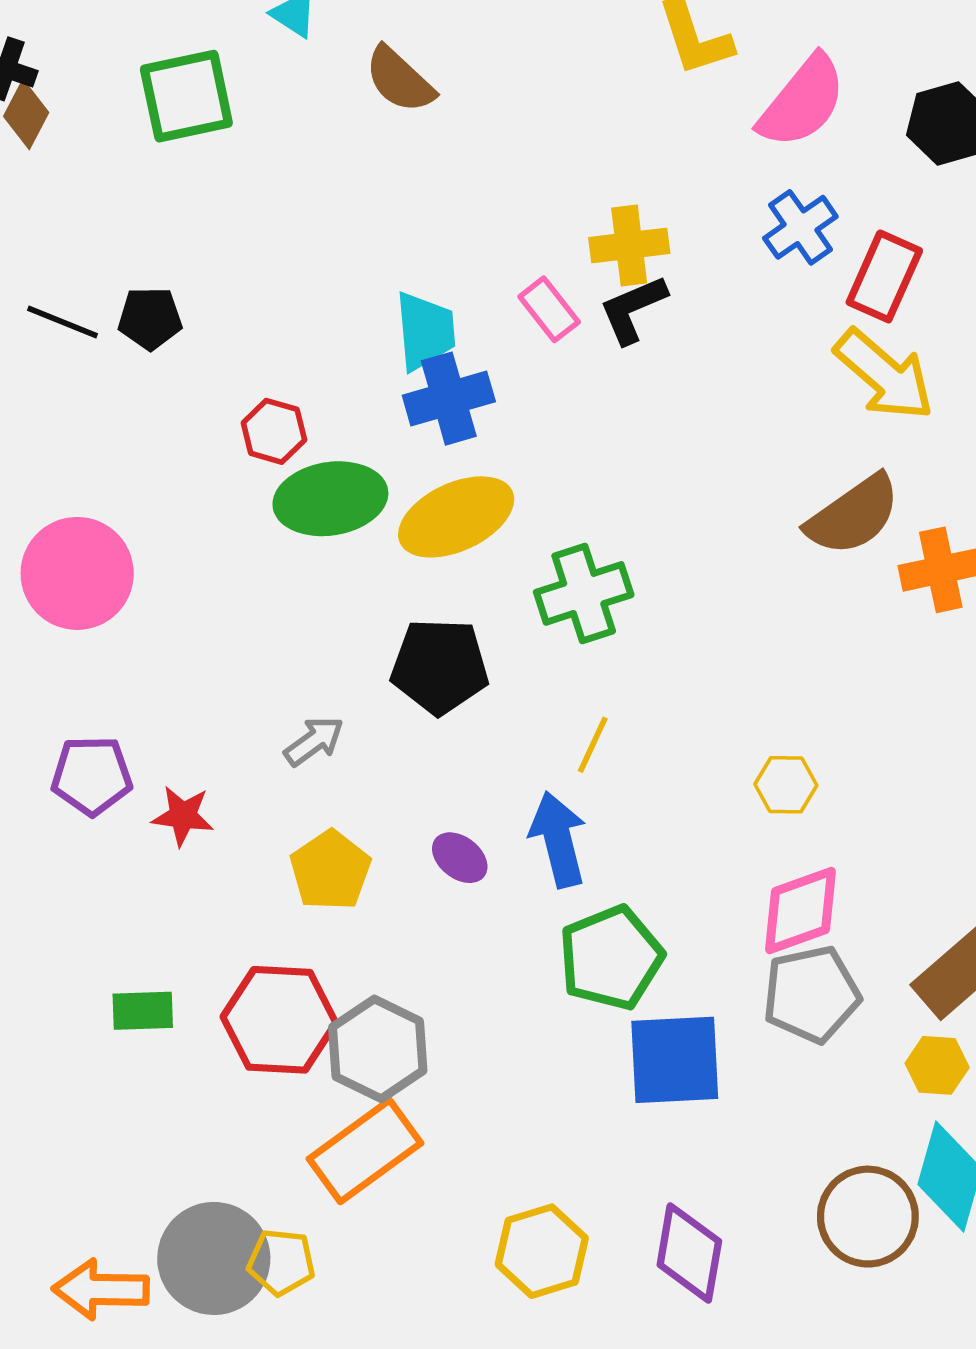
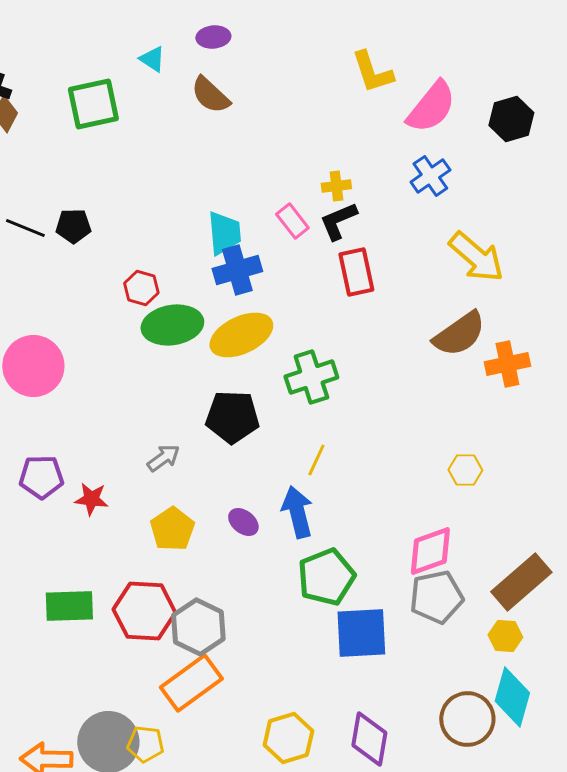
yellow cross: (629, 245) -> (336, 186), size x0.7
red rectangle: (884, 276) -> (356, 272), moved, turned -36
yellow hexagon: (786, 785) -> (465, 470), moved
green rectangle: (143, 1011) -> (69, 606), size x1.4

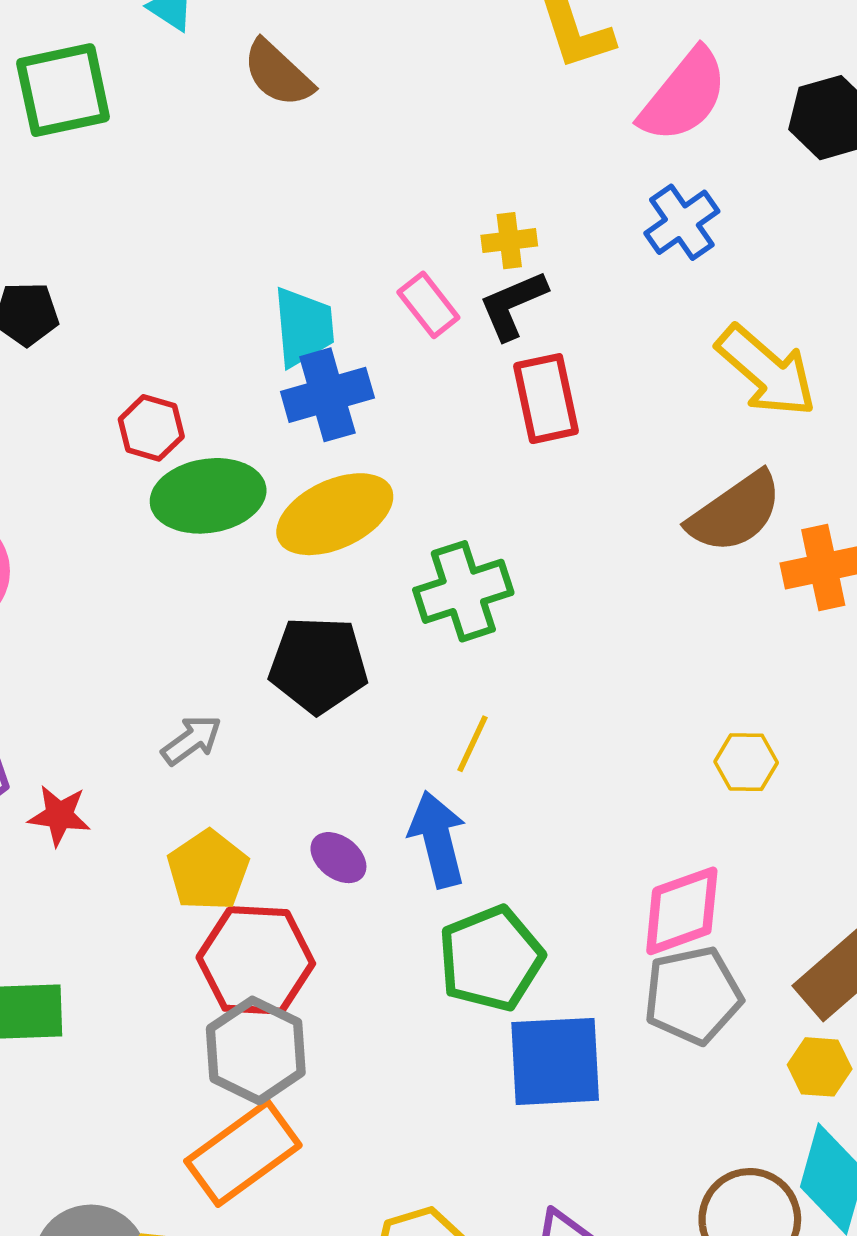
red hexagon: (144, 611) -> (256, 960), moved

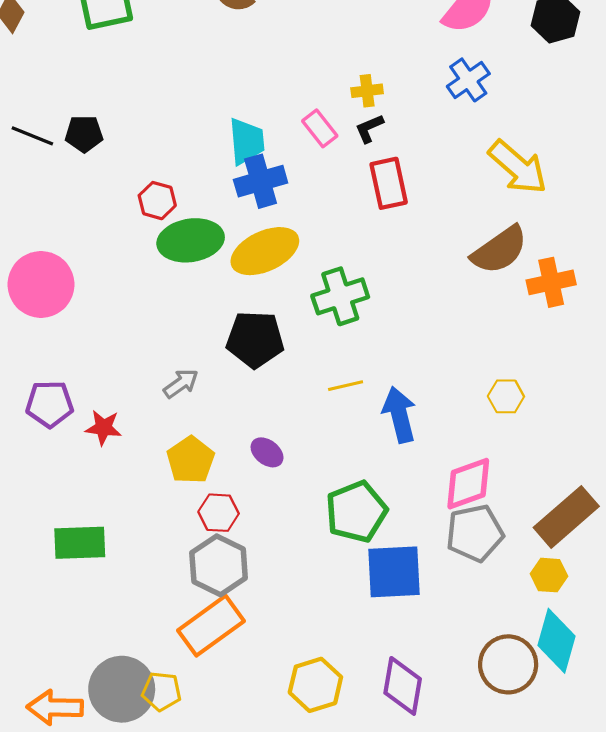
black L-shape: (513, 305) -> (369, 128), size x0.7
yellow line: (473, 744) -> (346, 386), turned 52
blue arrow: (438, 839) -> (399, 415), moved
red hexagon: (256, 960) -> (219, 513), size x0.6

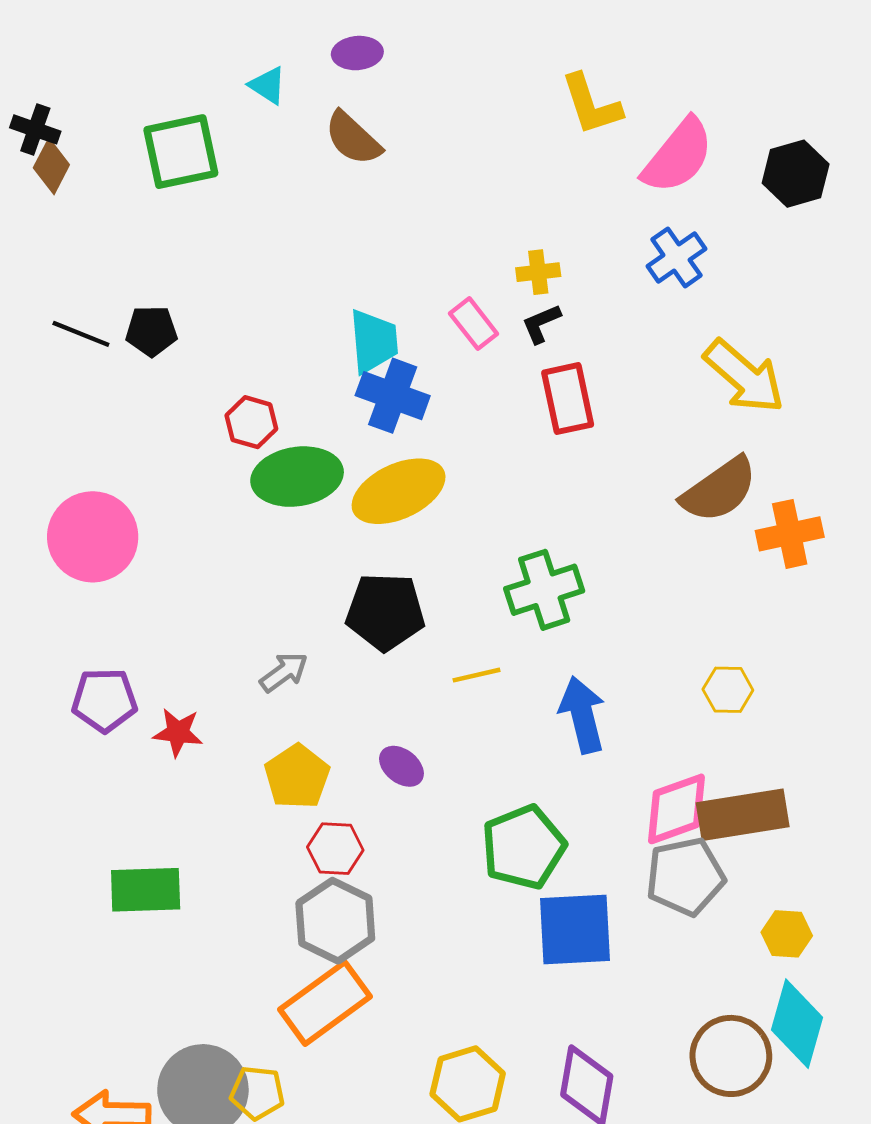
blue cross: (261, 181) -> (393, 396), turned 36
green cross: (340, 296) -> (544, 590), moved
yellow line: (346, 386) -> (476, 675), moved
brown rectangle: (566, 517) -> (743, 815), moved, turned 32

